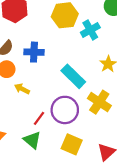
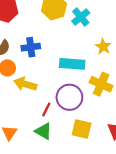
cyan rectangle: (73, 76) -> (72, 64), turned -30
yellow arrow: (22, 89) -> (25, 84), size x1.5

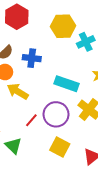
green triangle: (43, 131) -> (13, 146), moved

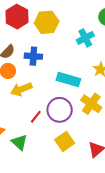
yellow hexagon: (63, 26) -> (47, 22), moved
yellow arrow: (18, 91) -> (21, 89), turned -50
yellow square: (60, 147) -> (65, 141), turned 30

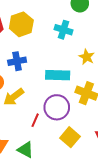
cyan cross: (85, 38) -> (64, 30), turned -30

